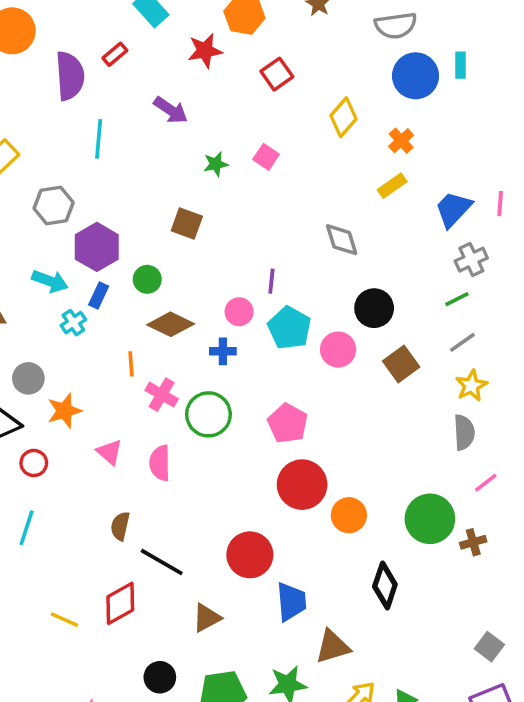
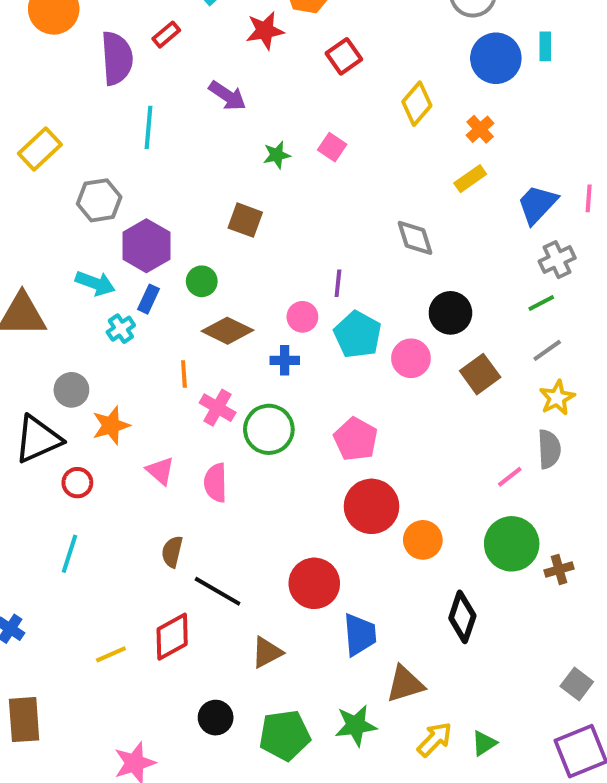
pink line: (486, 483) -> (510, 477), moved
yellow line: (64, 620) -> (111, 654), turned -48

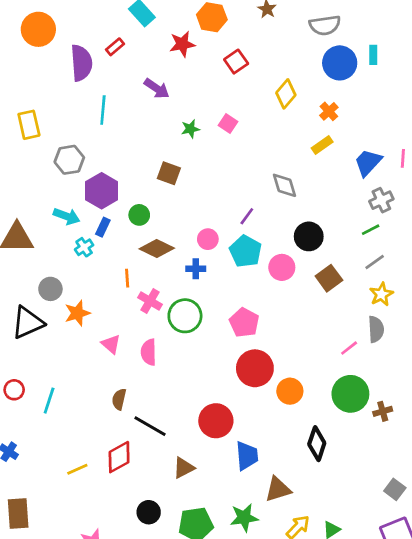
yellow rectangle: (40, 149) -> (29, 125), turned -60
purple line: (338, 283) -> (247, 216), moved, turned 30
red circle: (77, 483) -> (14, 390), moved

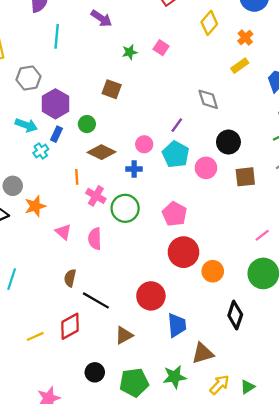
brown square: (329, 278) -> (245, 177), turned 30

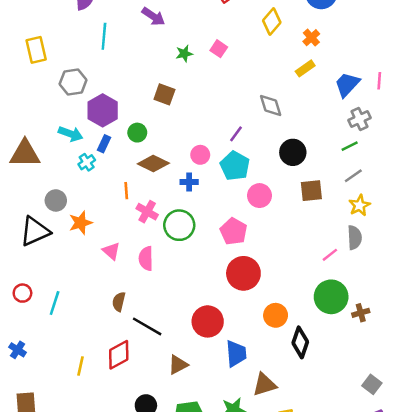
pink circle: (206, 168) -> (259, 196), moved
orange circle: (213, 271) -> (276, 315), moved
yellow line: (35, 336) -> (80, 366), turned -54

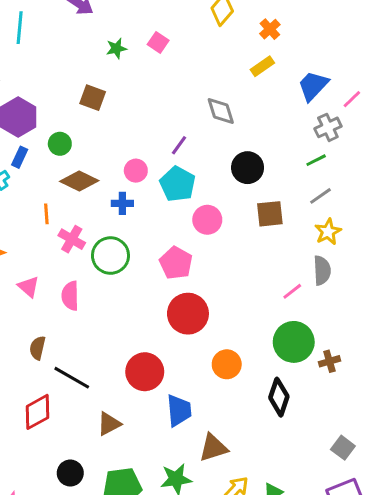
pink line: (379, 81) -> (352, 99), moved, turned 42
black diamond: (300, 342) -> (279, 397), moved

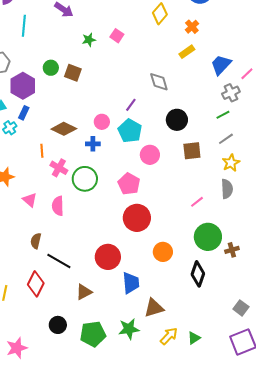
green circle: (60, 144) -> (51, 68), moved
pink line: (292, 291) -> (197, 202), moved
red diamond: (37, 412) -> (36, 284), turned -35

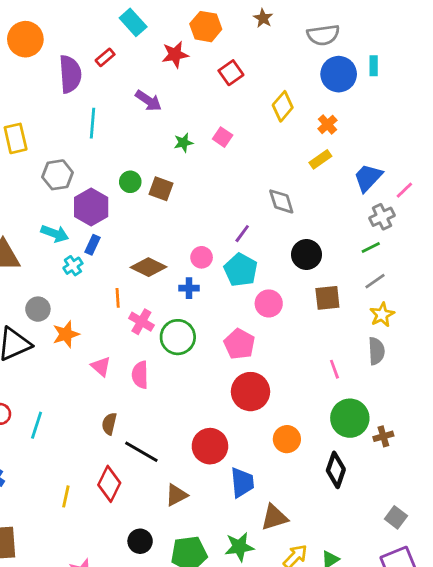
pink line: (197, 202) -> (334, 369), turned -72

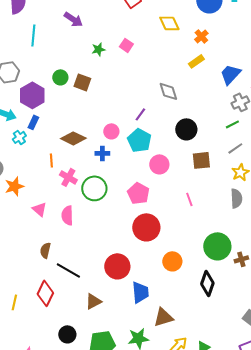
yellow diamond: (283, 106) -> (169, 23), turned -65
pink line: (334, 369) -> (189, 199), moved

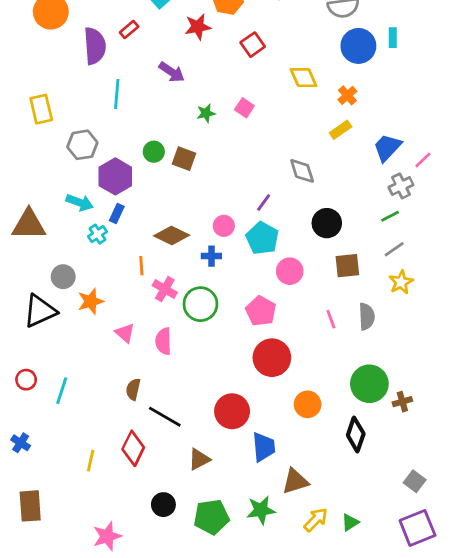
gray semicircle: (236, 198) -> (367, 316), moved

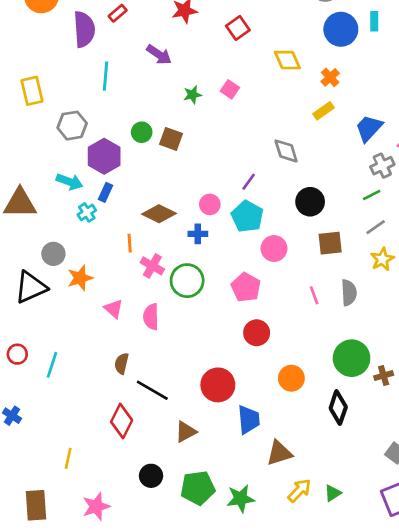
red circle: (272, 358) -> (257, 333), size x0.7
yellow line: (91, 461) -> (68, 458), moved
brown rectangle: (30, 506) -> (36, 505), moved
green star: (261, 510) -> (241, 499), moved

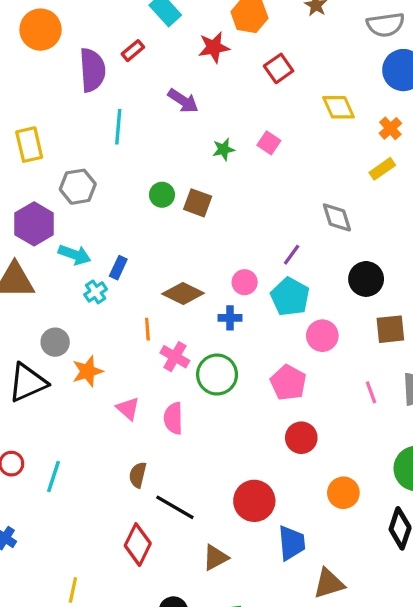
purple hexagon: (104, 156) -> (34, 224), moved

